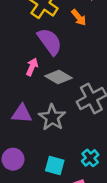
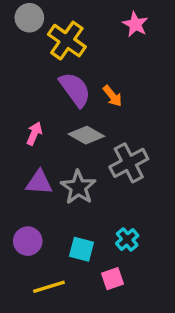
orange arrow: (79, 18) -> (112, 96), moved
pink arrow: (32, 67) -> (34, 133), moved

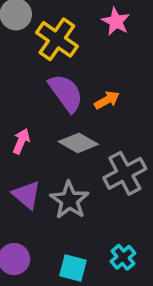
pink star: (135, 24) -> (116, 21), moved
orange arrow: (112, 96) -> (107, 100), turned -80
purple triangle: (39, 182) -> (27, 195), turned 36

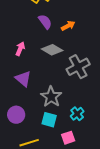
purple semicircle: (66, 93) -> (45, 22), size x0.7
gray star: (69, 200) -> (51, 97), moved

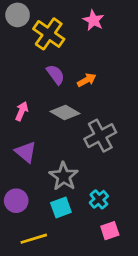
cyan square: (49, 120) -> (61, 208), turned -35
pink square: (68, 138) -> (110, 231), moved

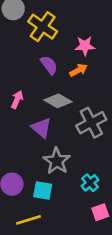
pink star: (93, 20) -> (85, 46), moved, turned -30
purple triangle: (26, 152) -> (41, 128), moved
cyan square: (61, 208) -> (43, 190), moved, turned 30

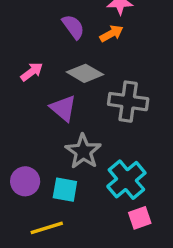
pink arrow: (17, 100) -> (32, 72), turned 30
gray cross: (91, 123) -> (128, 102), turned 36
cyan cross: (90, 183) -> (126, 180), size x1.6

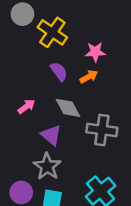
gray diamond: (85, 73) -> (68, 108), turned 32
gray star: (83, 151) -> (47, 166), moved

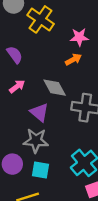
purple semicircle: (59, 71) -> (15, 55), moved
gray star: (47, 166) -> (36, 141), turned -30

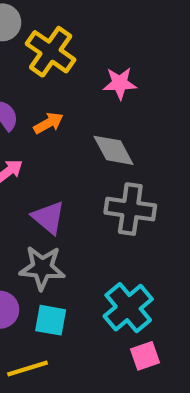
orange arrow: (73, 59) -> (48, 123), moved
gray diamond: (55, 88) -> (114, 150), moved

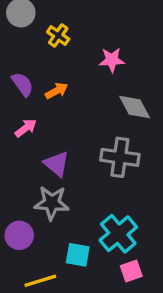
yellow cross: (51, 52) -> (58, 35), size x0.6
gray diamond: (114, 150) -> (135, 107), moved
cyan square: (51, 320) -> (78, 255), moved

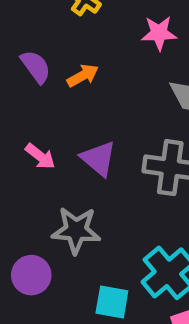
pink arrow: (26, 128) -> (40, 156), moved, turned 75
purple triangle: (57, 164) -> (98, 159), moved

